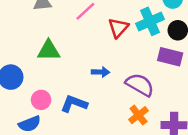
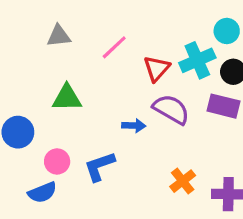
purple semicircle: (140, 85) -> (171, 109), moved
blue L-shape: (74, 104) -> (99, 166), turned -40

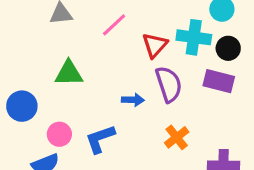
cyan cross: (197, 60) -> (194, 37), turned 32
purple semicircle: (171, 109) -> (169, 84), turned 42
orange cross: (183, 181) -> (177, 137), moved

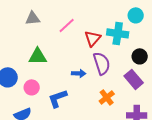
black circle: (228, 48) -> (140, 56), moved
purple rectangle: (219, 81) -> (134, 79), moved, turned 36
pink circle: (59, 134) -> (32, 87), moved

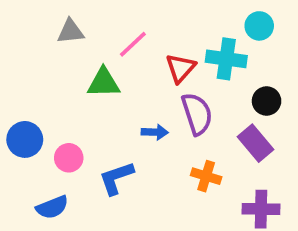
green triangle: (38, 56) -> (104, 83), moved
orange cross: (107, 97) -> (206, 176), turned -35

